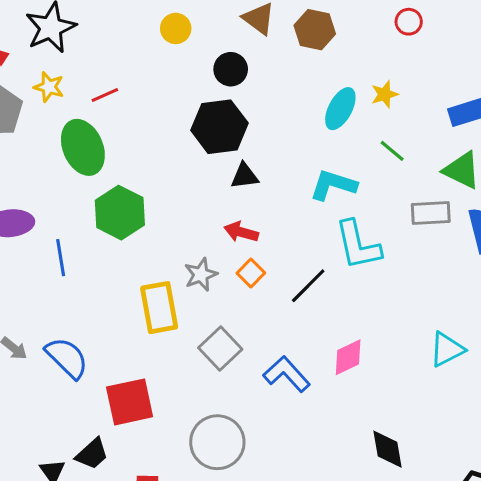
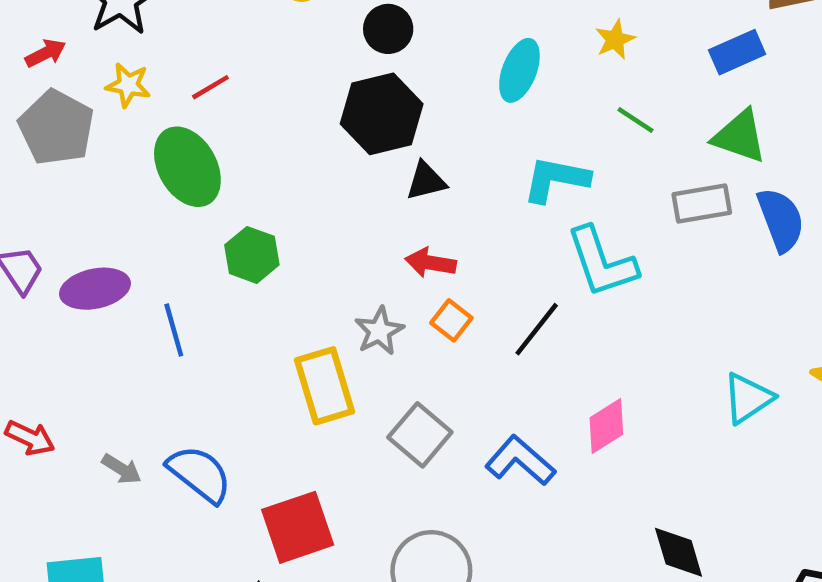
cyan ellipse: (340, 109) -> (519, 70), moved
green hexagon: (120, 213) -> (252, 255), size x0.7

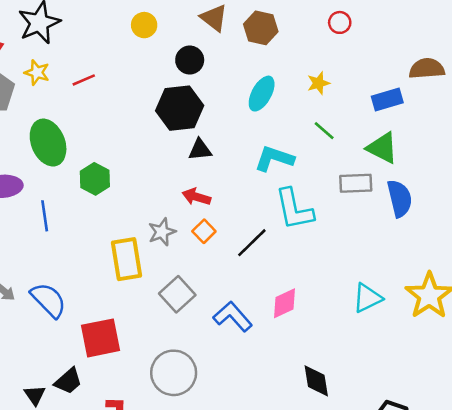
green ellipse: (187, 167) -> (48, 143), moved

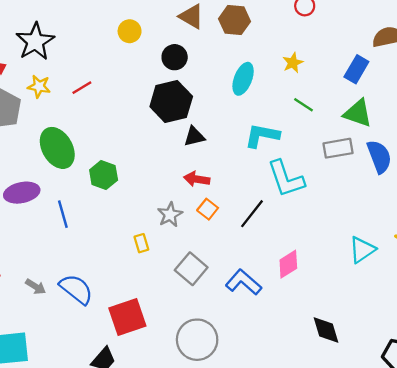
blue rectangle: (387, 100) -> (356, 69), turned -36
yellow rectangle: (127, 259) -> (141, 243), size x0.5

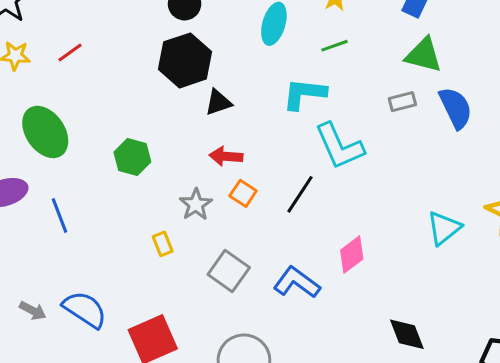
green line: (303, 105) -> (334, 46), moved, turned -48
gray rectangle: (338, 148) -> (402, 102), size x0.7
green hexagon: (104, 175) -> (132, 157), moved

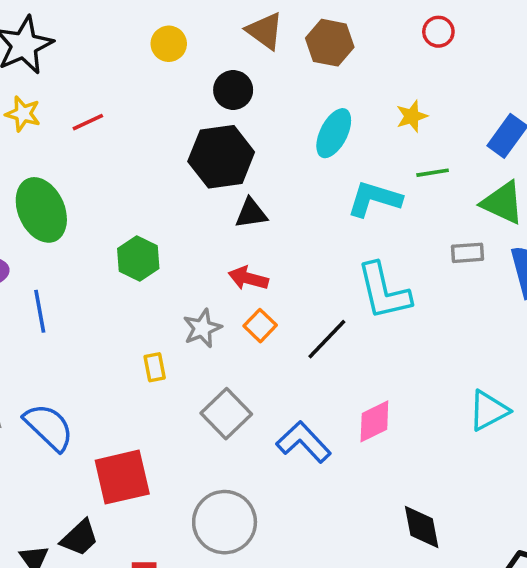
green line: (334, 46) -> (433, 173), moved
cyan L-shape: (304, 94) -> (374, 199), moved

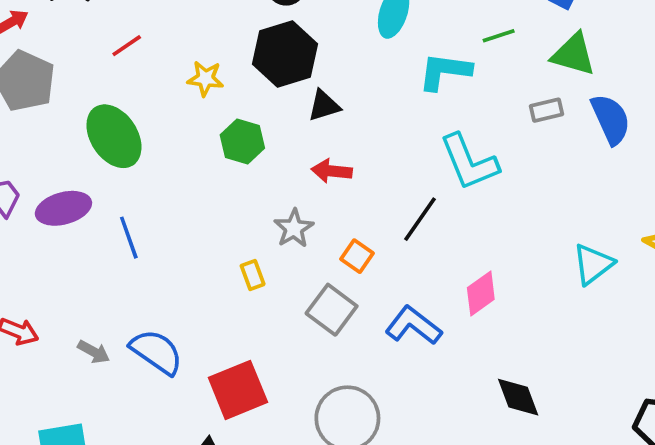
yellow star: (23, 114) -> (205, 79), moved
red line: (88, 122) -> (127, 46), moved
green hexagon: (138, 259) -> (242, 142), moved
orange square: (260, 326) -> (357, 256), moved
black diamond: (422, 527) -> (518, 397), moved

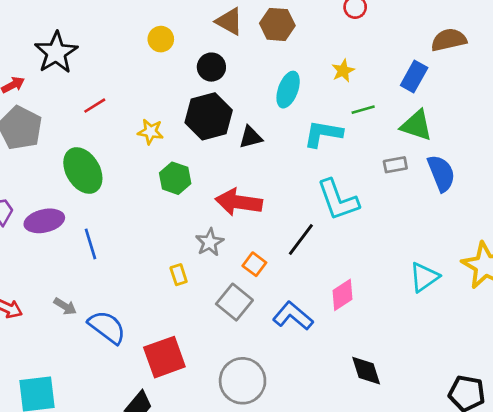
black triangle: (324, 106) -> (251, 137), moved
red arrow: (332, 171) -> (239, 202), size x1.6
gray arrow: (94, 352) -> (65, 306), moved

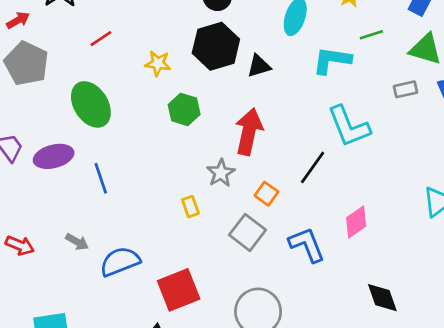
red arrow: (239, 202) -> (249, 132), turned 96
blue L-shape: (293, 316) -> (307, 245), turned 30
blue semicircle: (107, 327) -> (120, 262), turned -57

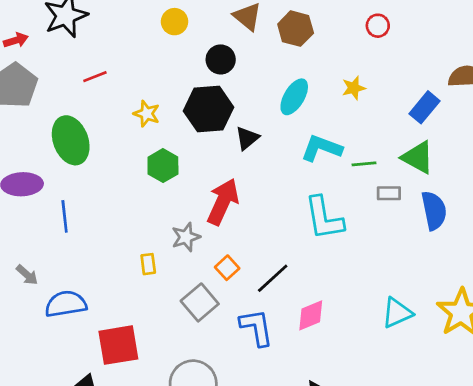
green line: (371, 35) -> (364, 164), moved
black triangle: (259, 66) -> (247, 138), turned -35
black line: (313, 167) -> (273, 278), moved

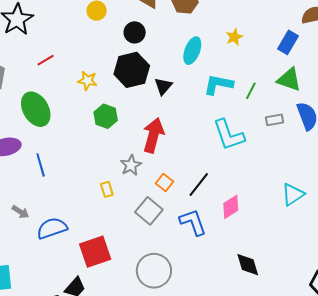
green line: (364, 164) -> (251, 91), turned -48
gray rectangle: (389, 193) -> (275, 120), moved

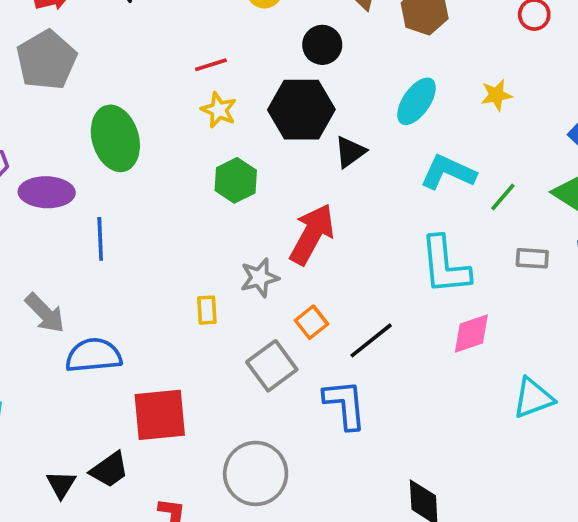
red line: (46, 60) -> (211, 65), moved
pink diamond: (231, 207) -> (471, 334), moved
gray arrow: (20, 212) -> (45, 313), size x1.4

